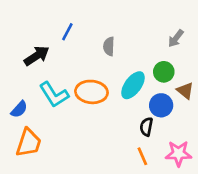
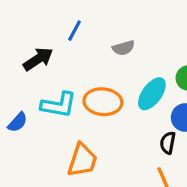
gray semicircle: (109, 46) -> (123, 48), turned -108
cyan L-shape: (54, 95) -> (59, 105), turned -48
orange trapezoid: (29, 143) -> (82, 160), moved

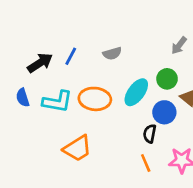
blue line: (74, 31) -> (71, 56), moved
blue semicircle: (18, 122) -> (23, 98), moved, turned 120
orange trapezoid: (82, 160) -> (77, 148), turned 40

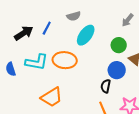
gray semicircle: (112, 53) -> (74, 16), moved
cyan ellipse: (136, 92) -> (86, 35), moved
blue semicircle: (23, 98) -> (11, 69), moved

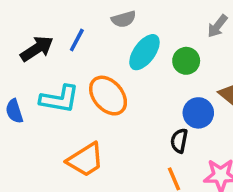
green circle: (119, 45) -> (186, 61), moved
orange ellipse: (65, 60) -> (108, 96), turned 45

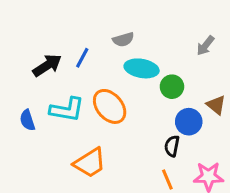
cyan ellipse: (144, 52) -> (142, 68), turned 64
green circle: (186, 61) -> (172, 87), moved

